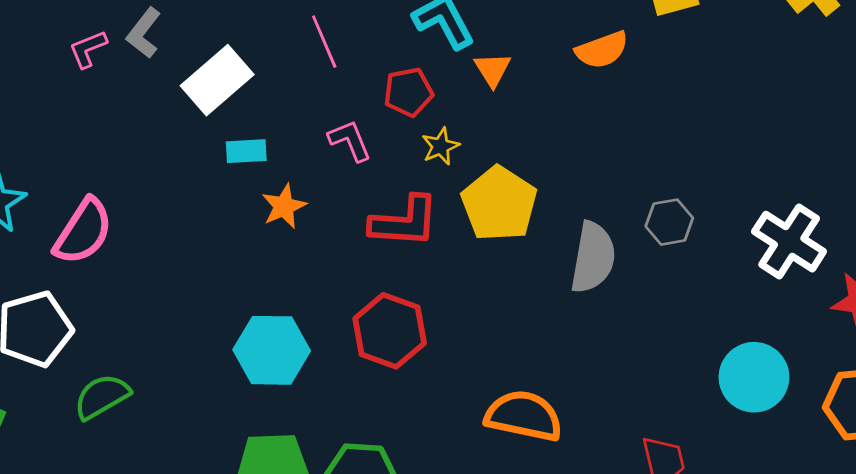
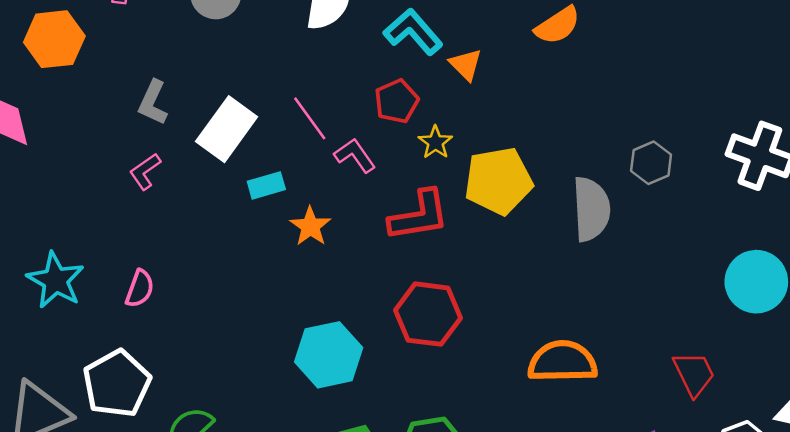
pink line: (324, 42) -> (310, 118), moved
pink L-shape: (88, 49) -> (145, 172), moved
yellow pentagon: (499, 204) -> (498, 181), turned -30
pink semicircle: (83, 232) -> (140, 289), size x0.6

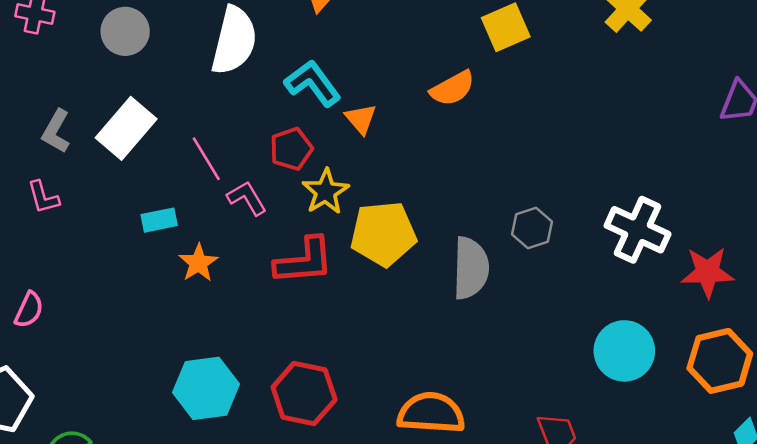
white rectangle: (227, 129) -> (126, 128), moved
yellow star: (435, 142) -> (326, 192), size x1.4
pink L-shape: (145, 172) -> (43, 197), turned -75
red hexagon: (428, 314) -> (304, 394), moved

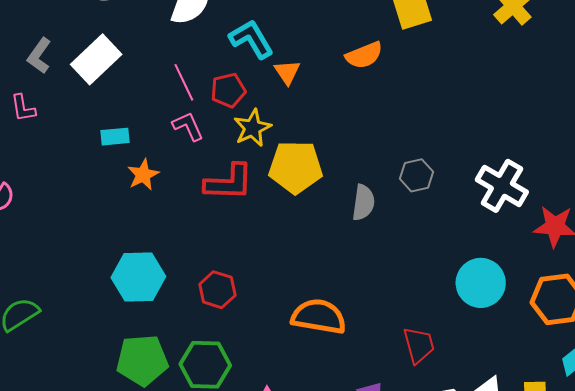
pink line: (206, 159) -> (184, 82), moved
gray semicircle: (471, 268) -> (363, 202), size x0.7
red hexagon: (304, 394) -> (217, 290), size x0.7

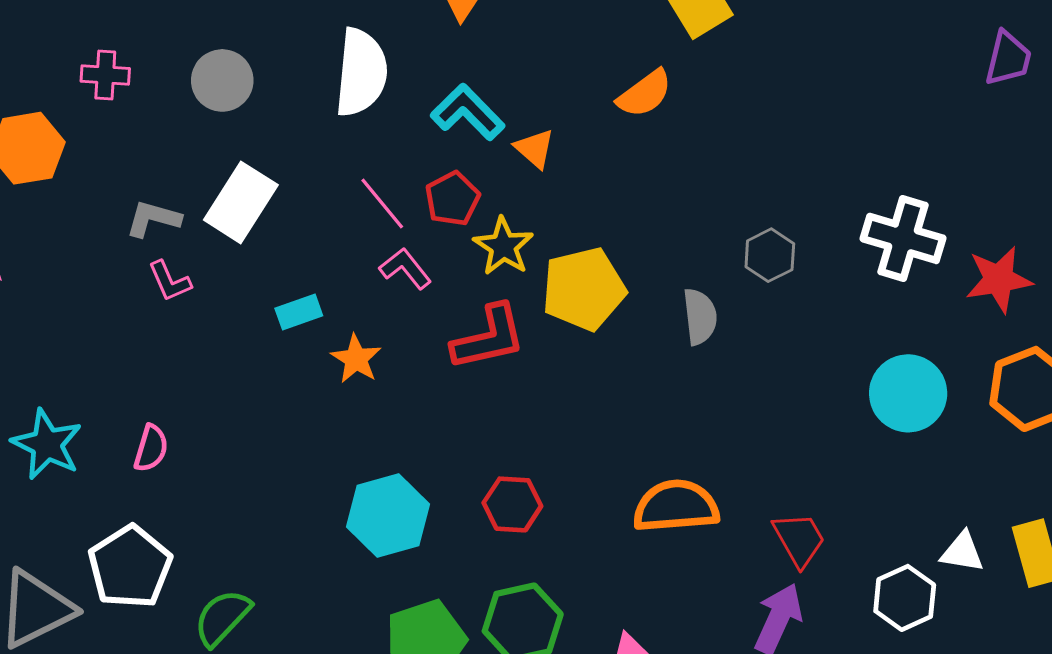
gray L-shape: (39, 56) -> (153, 219), turned 84
pink L-shape: (23, 108) -> (170, 281), moved
red trapezoid: (419, 345) -> (799, 539), moved

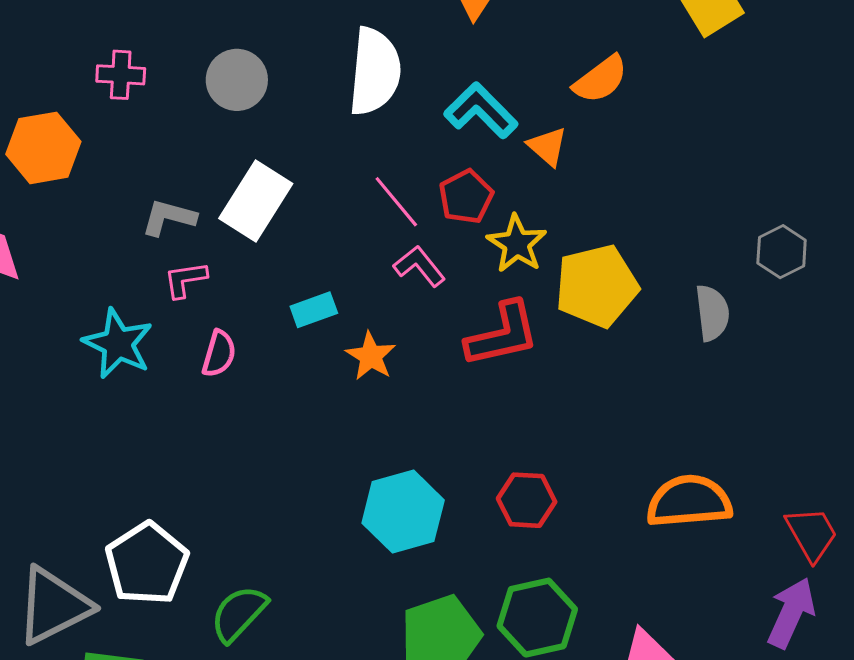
orange semicircle: (645, 94) -> (601, 79), moved
pink L-shape: (170, 281) -> (185, 280), turned 105
cyan star: (47, 444) -> (118, 344), moved
pink semicircle: (151, 448) -> (219, 354), moved

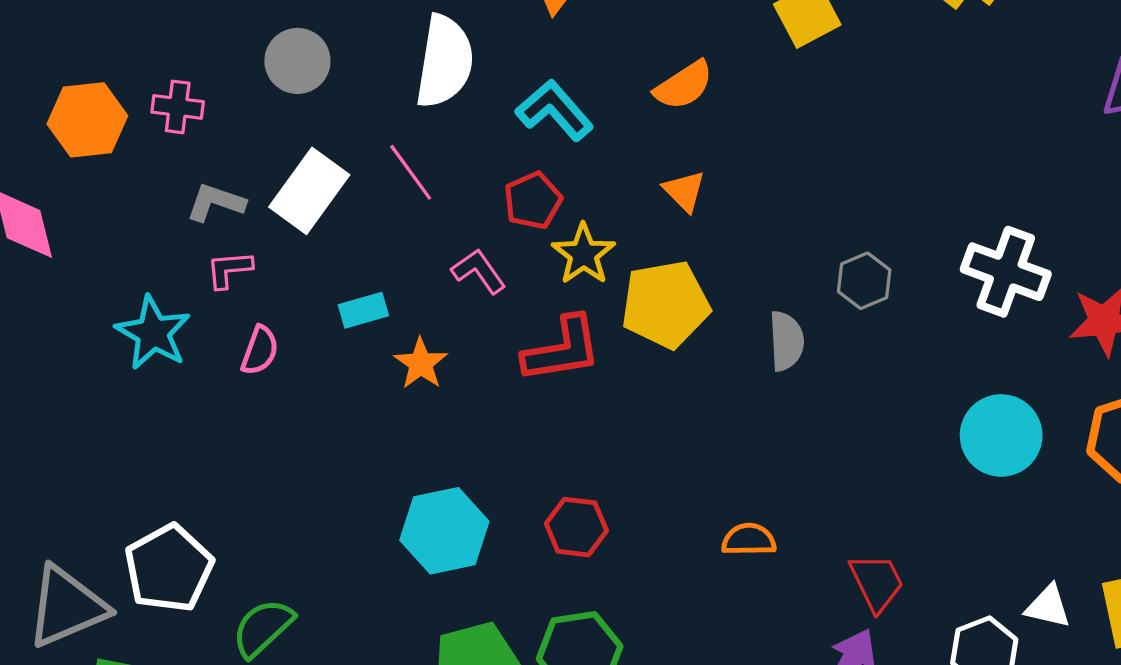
pink cross: (121, 75) -> (178, 107), moved
orange triangle: (548, 146) -> (684, 191), moved
pink line: (396, 202) -> (411, 172), moved
orange semicircle: (689, 501) -> (749, 540), size x0.6

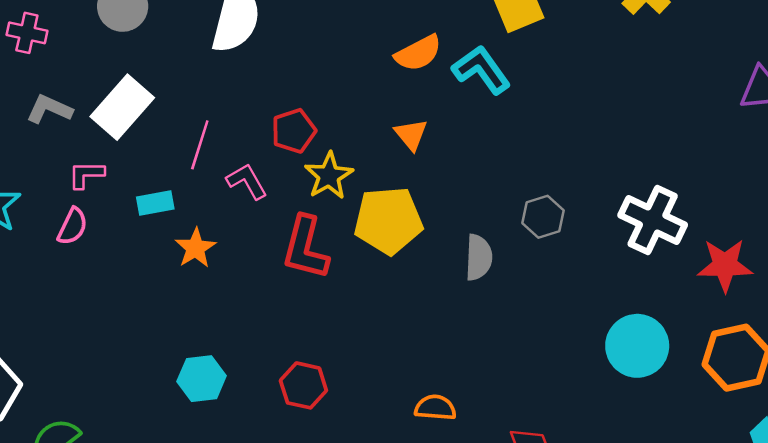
cyan L-shape: (555, 110) -> (481, 70), moved
pink line: (411, 172) -> (200, 145), moved, turned 48
pink L-shape: (229, 269) -> (86, 175), moved
red L-shape: (562, 349) -> (305, 248), turned 108
cyan hexagon: (444, 531) -> (202, 379), size x0.7

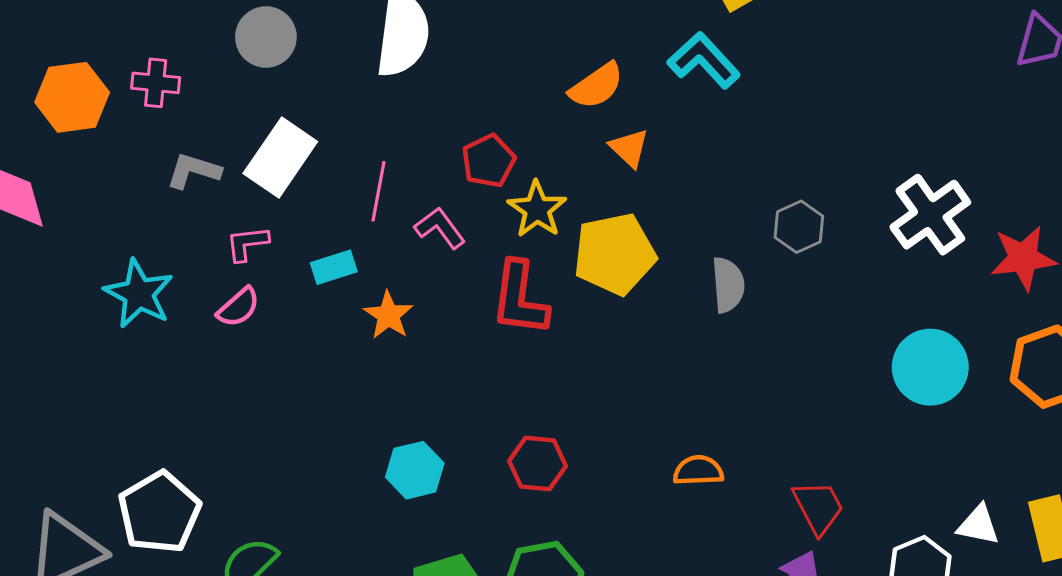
orange semicircle: (418, 53) -> (596, 86), moved
white cross: (653, 220) -> (930, 215), turned 36
pink semicircle: (73, 226) -> (238, 307), turned 30

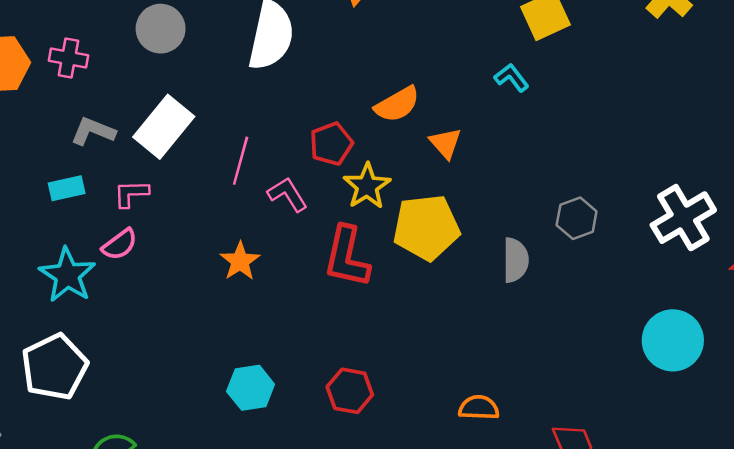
cyan L-shape: (704, 60) -> (512, 78), size x0.6
orange semicircle: (596, 86) -> (397, 104), moved
cyan rectangle: (334, 267) -> (67, 188), moved
cyan star: (139, 294) -> (67, 275), moved
white pentagon: (159, 512) -> (55, 367), moved

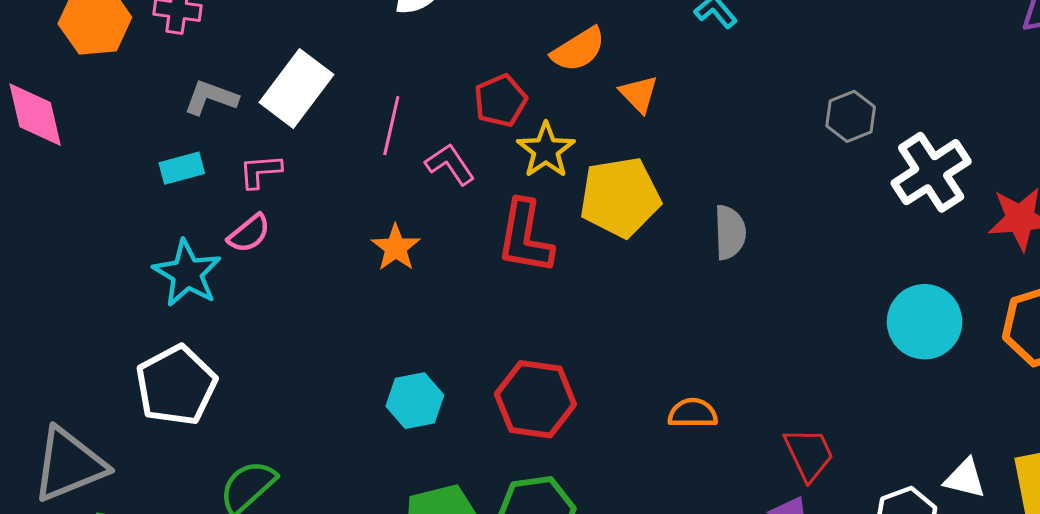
gray hexagon: (577, 218) -> (851, 116), moved
red hexagon: (350, 391) -> (535, 399), size x1.4

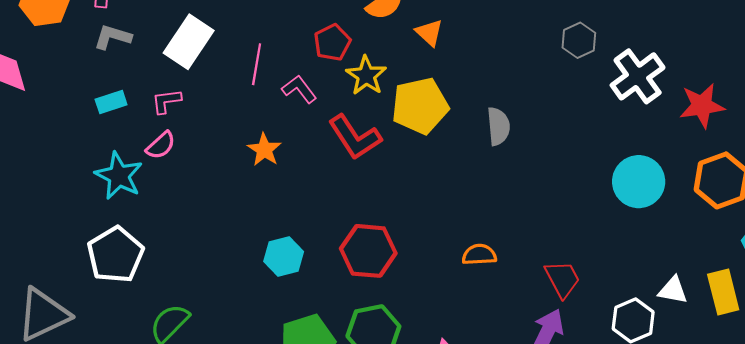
gray L-shape: (211, 98) -> (113, 37), moved
red L-shape: (525, 237) -> (355, 137), turned -40

